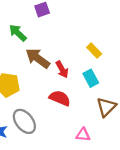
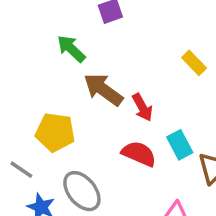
yellow rectangle: (94, 51) -> (194, 63), moved
cyan rectangle: (91, 78) -> (180, 145), moved

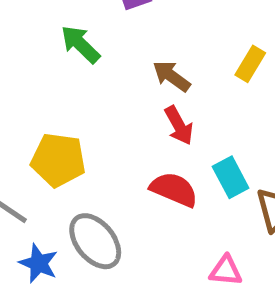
yellow rectangle: (194, 63) -> (250, 64), turned 75
brown arrow: (103, 90) -> (171, 76), moved, size x0.7

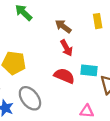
yellow rectangle: (250, 64) -> (98, 21), turned -40
cyan rectangle: (231, 177) -> (89, 70), turned -56

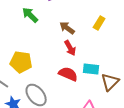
yellow rectangle: (98, 21) -> (99, 23), turned 40

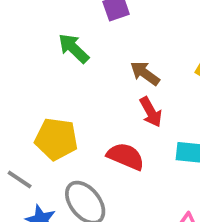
red semicircle: (68, 74) -> (126, 156), moved

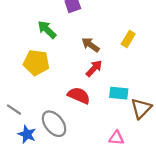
red arrow: (151, 112) -> (94, 68), turned -108
yellow pentagon: (56, 139) -> (36, 63), moved

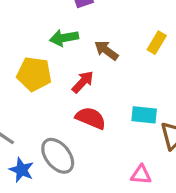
green arrow: (47, 30) -> (64, 38), moved, turned -54
red arrow: (94, 68) -> (83, 82), moved

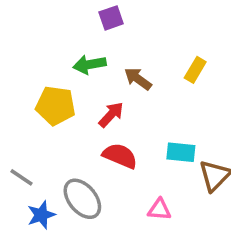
blue star: (22, 170) -> (41, 215), turned 30
pink triangle: (141, 175) -> (159, 210), moved

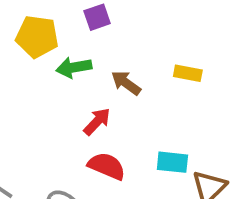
yellow rectangle: (195, 70) -> (188, 73), turned 70
yellow pentagon: (56, 106) -> (37, 37), moved

